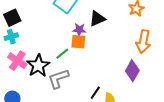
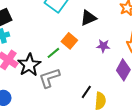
purple star: (79, 30) -> (103, 46), moved
orange square: (78, 42) -> (69, 41), turned 35

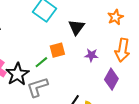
black triangle: (88, 18) -> (76, 27), turned -30
orange square: (69, 41) -> (57, 50), turned 35

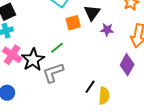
orange square: (57, 50) -> (73, 23), moved
purple star: (91, 55) -> (107, 30), moved

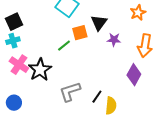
green line: (57, 48) -> (64, 46), moved
gray L-shape: (53, 73) -> (70, 92), moved

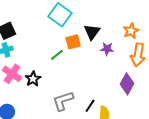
orange star: (138, 13) -> (131, 31), moved
black star: (40, 70) -> (33, 79), size x0.7

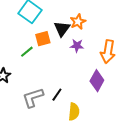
orange star: (131, 31) -> (78, 22), moved
black line: (90, 106) -> (57, 95), moved

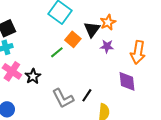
orange square: (43, 39) -> (73, 39), turned -35
purple diamond: (97, 81) -> (127, 81), turned -35
gray L-shape: (33, 98) -> (63, 98), turned -100

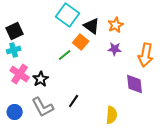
black triangle: (92, 29) -> (92, 26), moved, turned -30
black line: (87, 95) -> (74, 101), moved
gray L-shape: (63, 98) -> (43, 107), moved

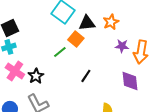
black triangle: (92, 26) -> (87, 23), turned -42
purple star: (115, 49) -> (122, 46), moved
black line: (74, 101) -> (86, 76), moved

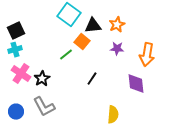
purple star: (122, 46) -> (117, 49), moved

